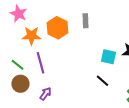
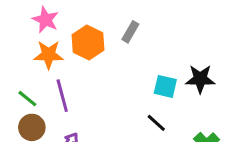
pink star: (18, 14) -> (46, 20), moved
gray rectangle: (85, 21) -> (130, 32), turned 32

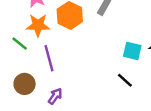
green line: (27, 99) -> (20, 44), moved

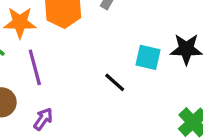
black line: (125, 80) -> (115, 82), moved

